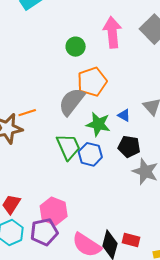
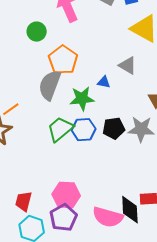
black pentagon: (129, 146) -> (114, 128), moved
green trapezoid: (68, 147) -> (60, 129), turned -88

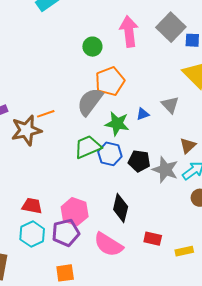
blue triangle: (104, 82) -> (143, 114), turned -48
red trapezoid: (24, 201) -> (32, 206), turned 70
black diamond: (130, 210) -> (121, 208), moved

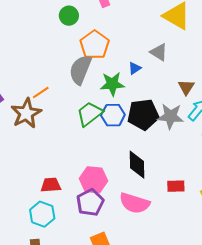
black pentagon: (139, 161) -> (143, 115), size x1.4
cyan hexagon: (32, 234) -> (42, 214), moved

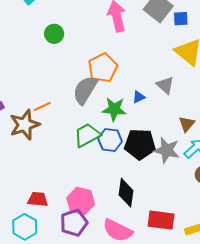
green circle: (69, 16) -> (54, 34), moved
red rectangle: (176, 186) -> (161, 220), size x1.5

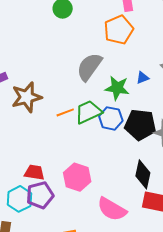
orange pentagon: (103, 68) -> (119, 30), moved
orange line: (42, 106) -> (65, 112), moved
black diamond: (126, 193) -> (143, 174), moved
purple pentagon: (74, 223) -> (40, 195), moved

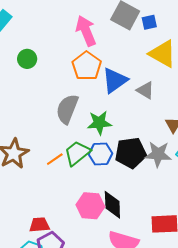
blue triangle: (142, 78) -> (115, 80), moved, size x2.0
black diamond: (143, 174) -> (112, 205), moved
pink hexagon: (77, 177) -> (90, 206), moved

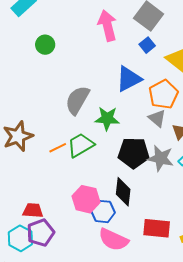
blue square: (149, 22) -> (147, 45), moved, turned -35
orange pentagon: (87, 66) -> (163, 94), moved
gray triangle: (145, 90) -> (157, 118), moved
blue hexagon: (101, 154) -> (103, 211), moved
black diamond: (112, 205) -> (123, 192), moved

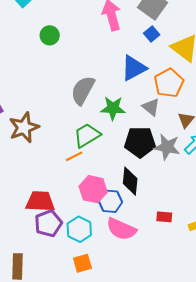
gray triangle: (157, 118) -> (151, 107), moved
orange line: (58, 148) -> (74, 156), moved
red trapezoid: (33, 210) -> (40, 201), size x1.4
red rectangle: (157, 228) -> (164, 217), size x0.6
cyan hexagon: (20, 238) -> (79, 229), moved

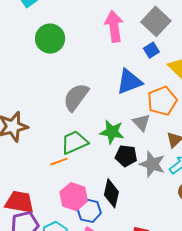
green circle: (50, 35) -> (50, 39), size x1.5
green star: (113, 108) -> (112, 132), moved
black pentagon: (140, 142) -> (126, 156), size x0.7

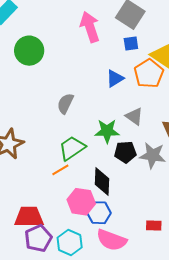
blue square: (151, 50) -> (131, 44), turned 35
blue triangle: (129, 82) -> (115, 79), size x0.7
gray semicircle: (76, 97) -> (65, 103), size x0.7
orange pentagon: (162, 101) -> (149, 74), moved
black diamond: (111, 193) -> (102, 181), moved

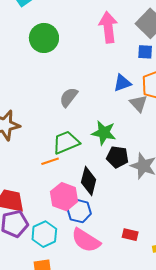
gray triangle: (134, 116) -> (138, 103), moved

